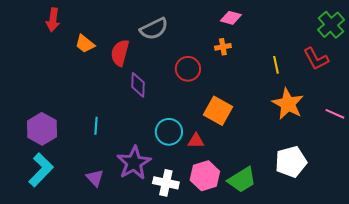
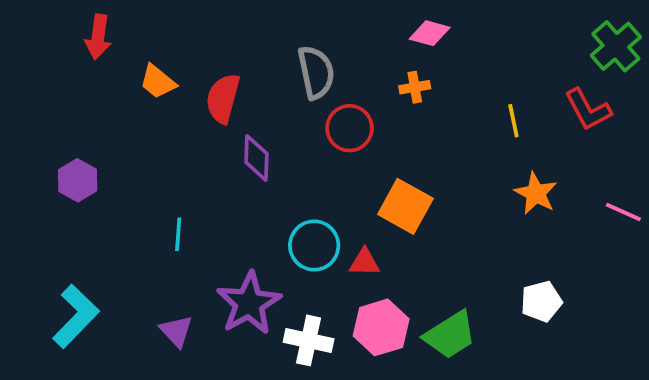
gray semicircle: (154, 29) -> (316, 72), moved, turned -76
orange star: (288, 104) -> (536, 193), size x0.7
purple hexagon: (42, 129) -> (78, 180), moved, size x0.7
white pentagon: (291, 162) -> (541, 301), size x0.7

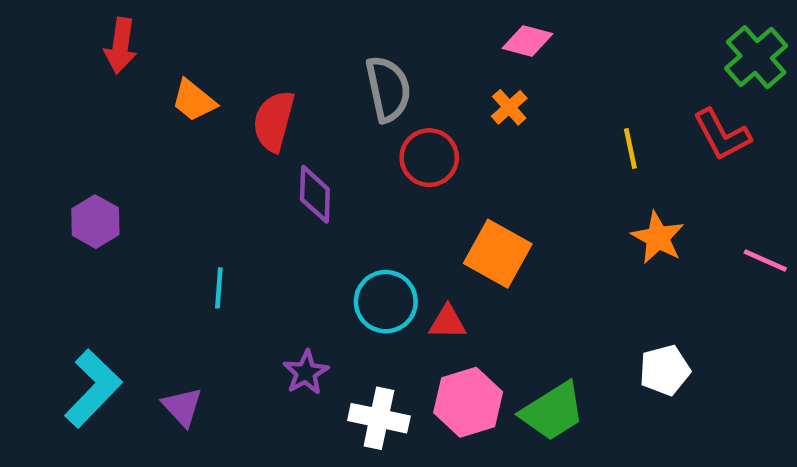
orange cross: (415, 87) -> (509, 107), turned -32
purple star: (249, 303) -> (306, 372), size x0.6
purple triangle: (176, 331) -> (182, 407), moved

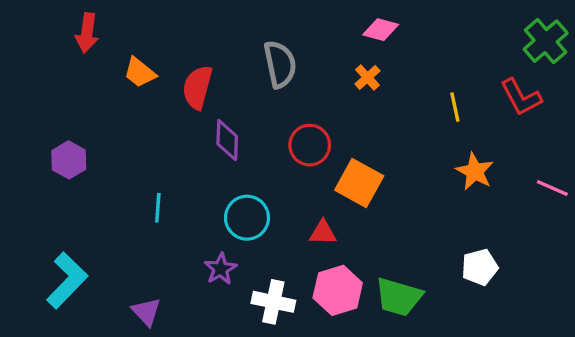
red circle: (429, 158) -> (310, 145), moved
cyan circle: (386, 302) -> (247, 218), moved
purple triangle: (182, 407) -> (146, 312), moved
green trapezoid: (553, 411) -> (399, 297), turned 48

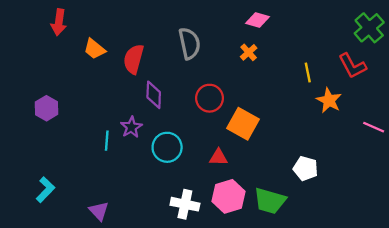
orange star: (475, 171) -> (329, 100), moved
white pentagon: (480, 267) -> (306, 168), moved, turned 30
purple star: (221, 269) -> (131, 127), moved
cyan L-shape: (67, 280) -> (45, 190), size x0.7

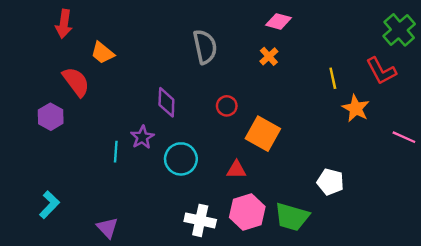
red semicircle: (134, 59) -> (76, 82), moved, turned 128
red circle: (210, 98) -> (227, 106), size x0.7

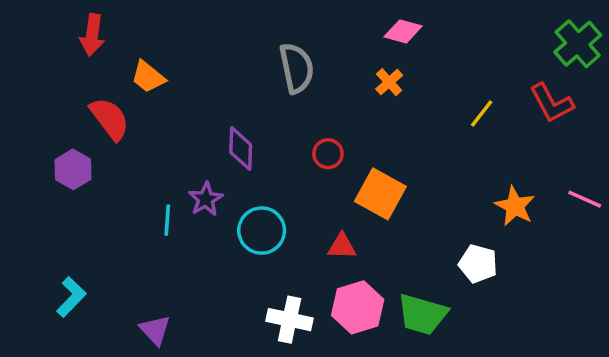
yellow line: (333, 78) -> (482, 114), turned 50
orange star: (356, 108) -> (515, 206), moved

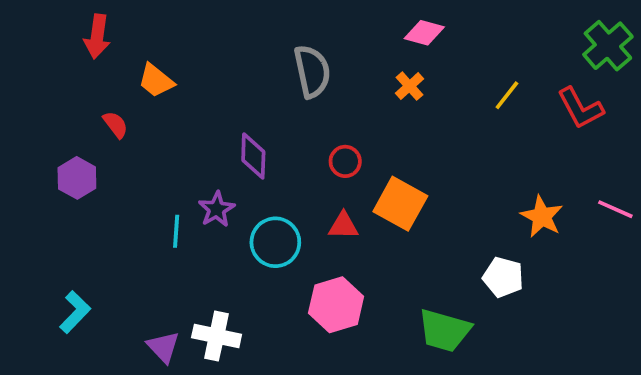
yellow line: (482, 114) -> (507, 95), moved
red semicircle: (110, 119) -> (115, 125), size x0.6
red triangle: (342, 246) -> (343, 226), moved
pink hexagon: (358, 307) -> (336, 305), moved
white cross: (290, 320) -> (217, 336), moved

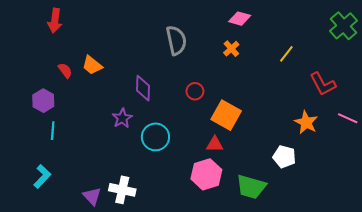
orange trapezoid: (156, 81) -> (92, 65), moved
red L-shape: (580, 108) -> (323, 84), moved
red triangle: (343, 226) -> (215, 144), moved
cyan line: (176, 231) -> (53, 131), moved
pink hexagon: (336, 305) -> (206, 174), moved

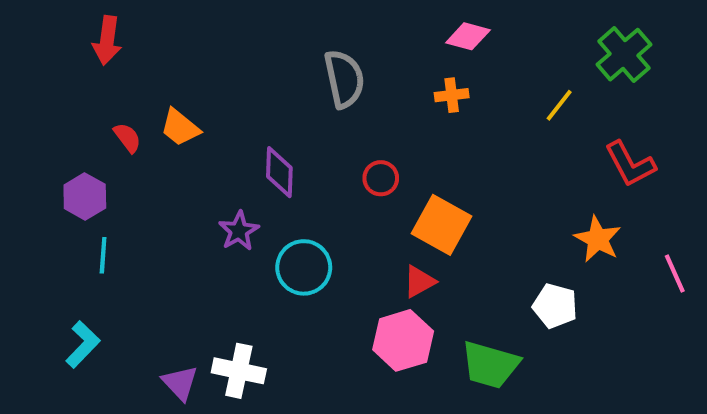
green cross: (344, 26) -> (624, 55), moved
orange cross: (231, 49) -> (452, 95), turned 35
pink line: (348, 118) -> (675, 273), moved, turned 42
red triangle: (215, 144) -> (419, 282), turned -30

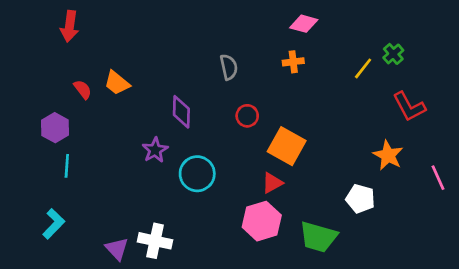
green cross: (624, 55) -> (393, 54), moved, size x0.6
gray semicircle: (344, 79) -> (229, 67), moved, size x0.7

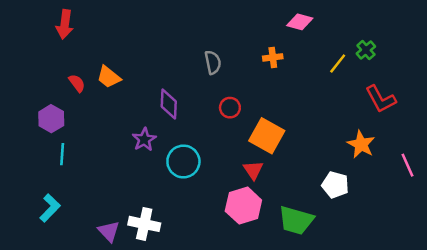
pink diamond: (304, 24) -> (300, 22), moved
red triangle: (272, 183) -> (253, 170), turned -35

